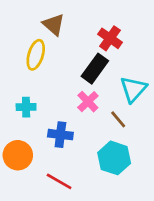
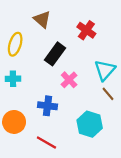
yellow ellipse: (36, 55) -> (15, 44), moved
black rectangle: (95, 69) -> (55, 54), moved
cyan cross: (26, 107) -> (13, 79), moved
brown line: (118, 119) -> (108, 94), moved

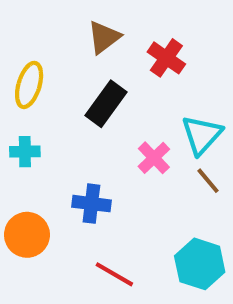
brown triangle: (42, 19) -> (104, 37), moved, turned 42
pink cross: (69, 80) -> (154, 158), moved
cyan hexagon: (90, 124) -> (200, 264), moved
red line: (46, 142) -> (114, 274), moved

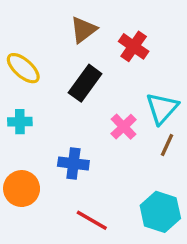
yellow ellipse: (29, 85) -> (23, 68), turned -66
brown line: (208, 181) -> (167, 145), turned 65

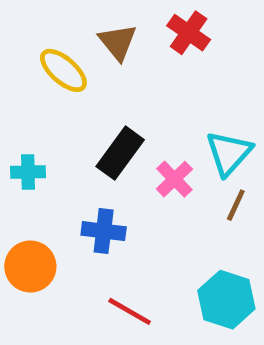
brown triangle: (83, 30) -> (118, 42), turned -32
red cross: (134, 46) -> (189, 33), moved
yellow ellipse: (23, 68) -> (63, 70), moved
black rectangle: (85, 83) -> (120, 153), moved

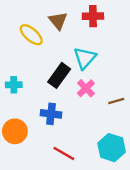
red cross: (189, 33) -> (93, 16), turned -36
cyan triangle: (229, 153) -> (85, 58), moved
brown line: (236, 205) -> (116, 101), turned 49

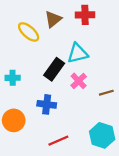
brown triangle: (58, 21) -> (53, 19), turned 30
cyan triangle: (85, 58) -> (78, 53), turned 35
red line: (64, 153) -> (58, 141), turned -54

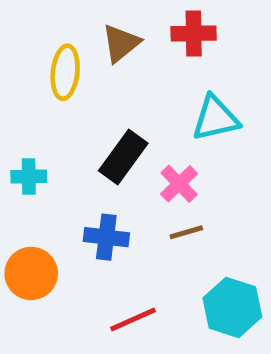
yellow ellipse: (29, 32) -> (65, 72), turned 55
cyan triangle: (78, 53) -> (215, 118), moved
brown line: (106, 93) -> (186, 232), moved

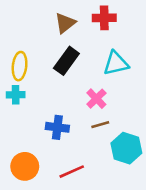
yellow ellipse: (65, 72) -> (20, 66), moved
black rectangle: (123, 157) -> (66, 61), moved
orange circle: (31, 273) -> (25, 166), moved
cyan hexagon: (232, 307) -> (126, 148), moved

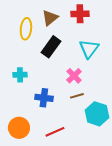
cyan triangle: (116, 63) -> (89, 49), turned -40
yellow ellipse: (20, 66) -> (26, 29), moved
cyan cross: (16, 95) -> (20, 75), moved

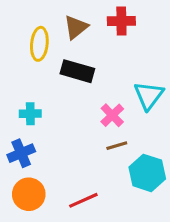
black rectangle: (51, 47) -> (77, 71), turned 70
cyan triangle: (89, 49) -> (149, 95), moved
blue cross: (44, 98) -> (21, 153), moved, turned -30

